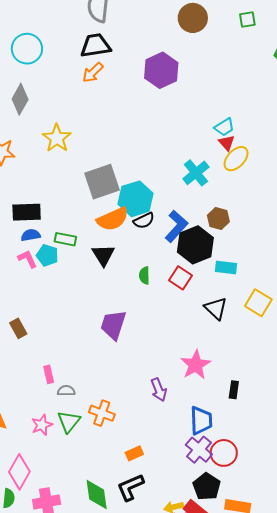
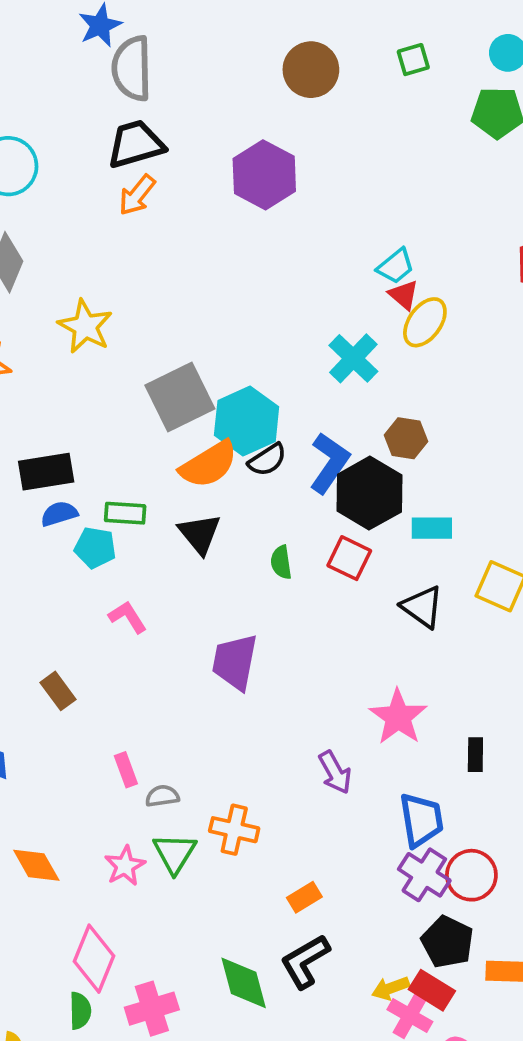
pink L-shape: (27, 259) -> (128, 617), moved

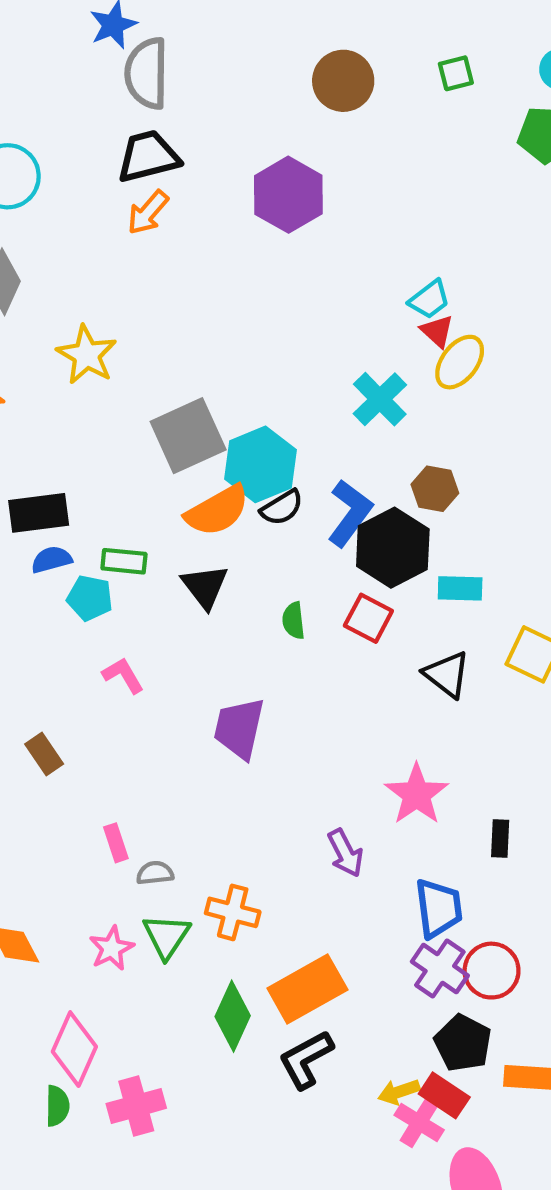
orange rectangle: (304, 897) -> (307, 989), size x2.0
green diamond: (244, 983) -> (233, 1016), moved, turned 38

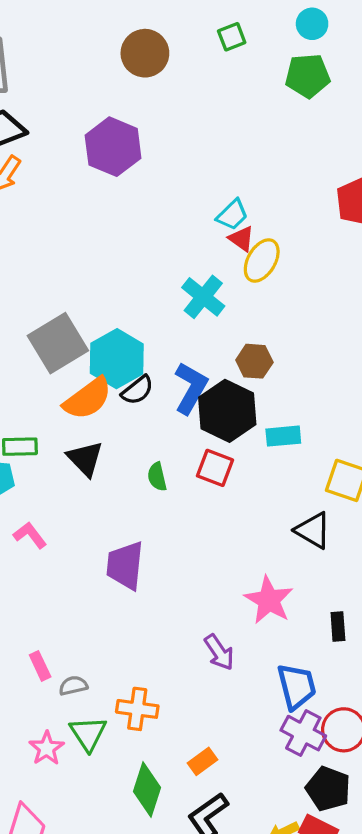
black triangle: (447, 674) -> (313, 530), moved
orange rectangle: (307, 989) -> (203, 761), size x0.5

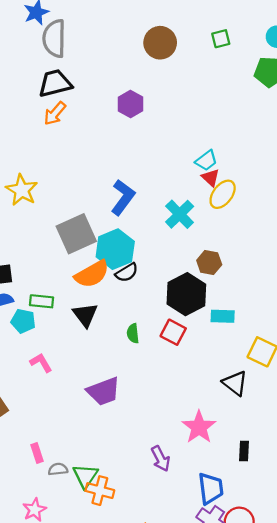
purple hexagon: (113, 147) -> (130, 104), size x0.7
blue L-shape: (191, 388) -> (123, 197), moved
purple trapezoid: (125, 565) -> (104, 391), turned -123
green triangle: (88, 734) -> (85, 476), moved

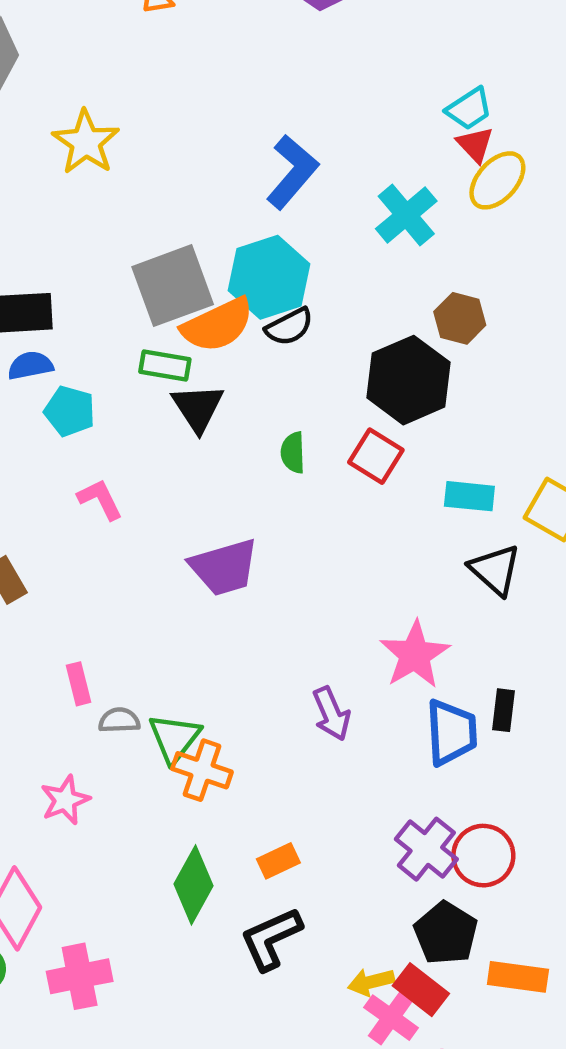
gray square: (76, 234) -> (173, 286), moved
green rectangle: (42, 301) -> (165, 366), moved
cyan rectangle: (223, 316) -> (469, 496), moved
blue trapezoid: (211, 488) -> (451, 732), moved

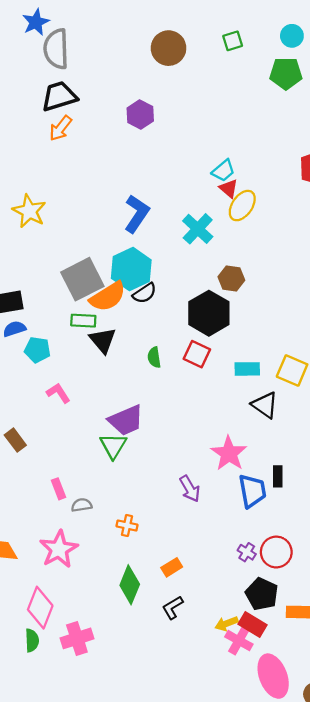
green triangle: (174, 738) -> (113, 446), moved
orange cross: (202, 770) -> (127, 526), size x0.7
pink star: (65, 800) -> (59, 549), size x1.5
purple cross: (426, 849) -> (247, 552), size x0.6
black L-shape: (271, 939) -> (173, 608), size x0.7

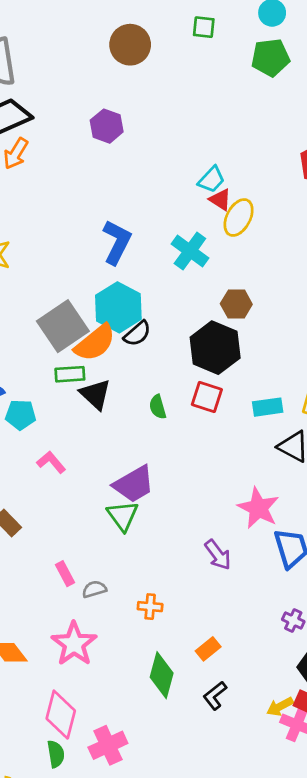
green square: (233, 41) -> (204, 27), turned 30

